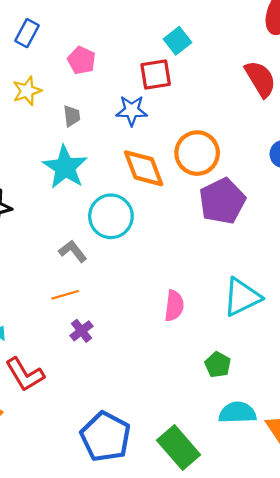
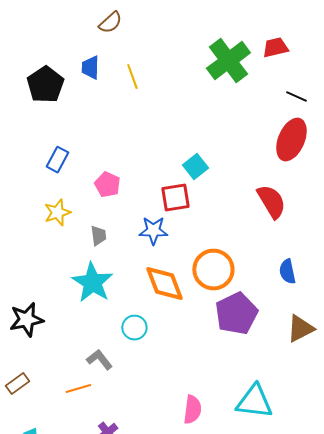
cyan circle: (111, 216) -> (134, 328), size x0.6
orange line: (65, 295) -> (78, 389), moved
cyan triangle: (242, 297) -> (254, 402), turned 33

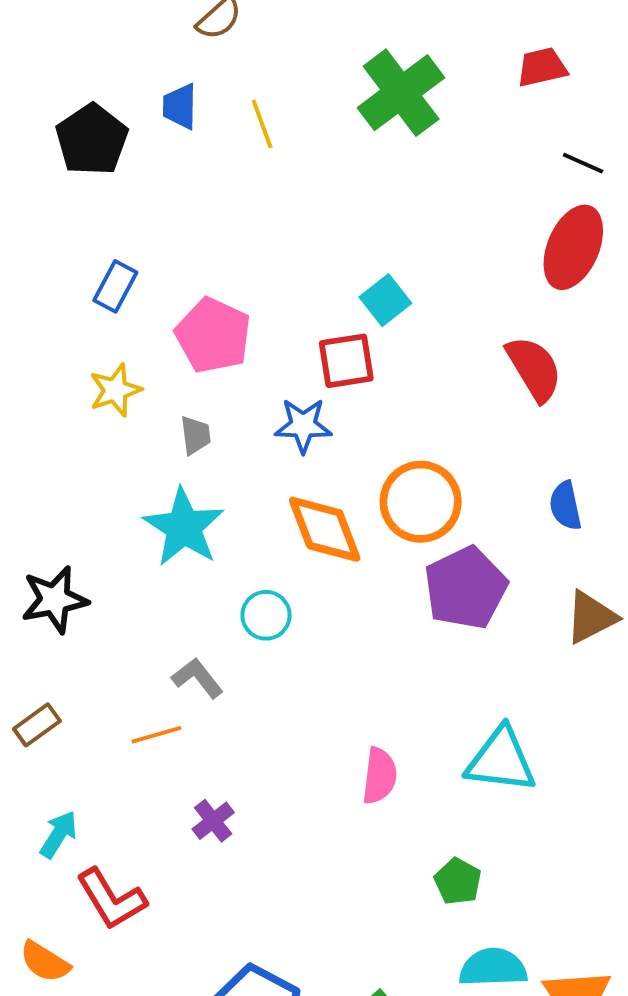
green cross: (228, 61) -> (401, 93), moved
pink pentagon: (107, 185) -> (213, 335), size x1.5

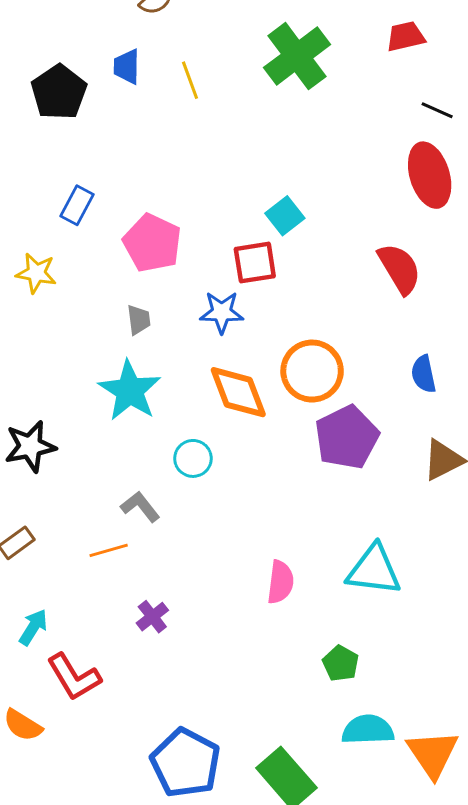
red ellipse: (573, 247) -> (430, 175), turned -40
yellow star: (115, 390) -> (36, 273), moved, turned 30

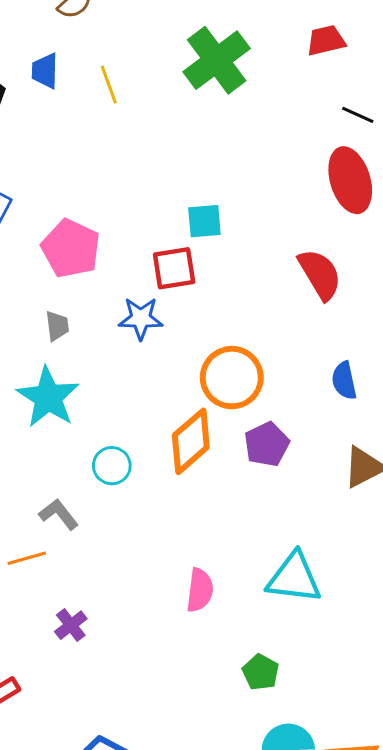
cyan square: (285, 216) -> (204, 221), turned 33
orange diamond: (238, 392) -> (191, 441), moved, turned 70
purple pentagon: (347, 437) -> (267, 444), size x0.7

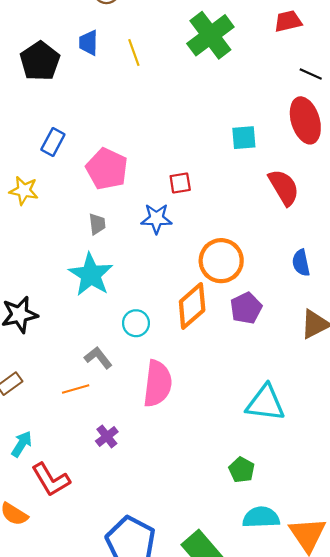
cyan square: (204, 221) -> (244, 138), moved
red square: (174, 268) -> (180, 183), size x0.7
pink semicircle: (200, 590) -> (158, 384), moved, size x1.5

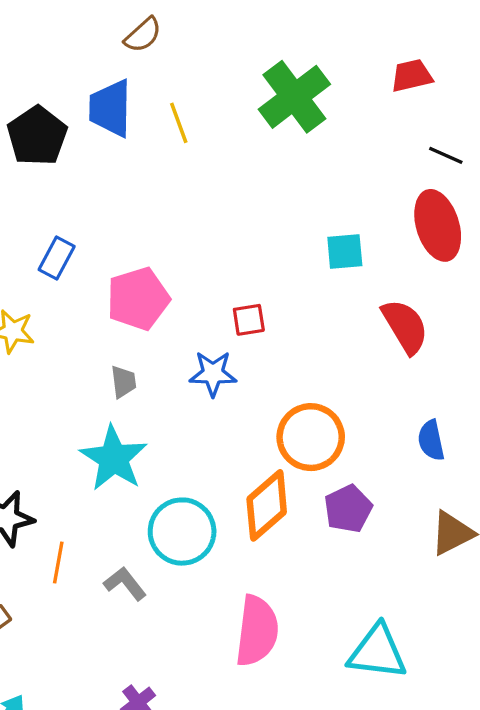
blue trapezoid: (89, 43) -> (110, 108), size x1.5
pink pentagon: (107, 169) -> (138, 299), turned 30
cyan circle: (136, 323) -> (182, 532), size x1.6
pink semicircle: (158, 384) -> (257, 631), moved
orange line: (76, 389) -> (58, 562), moved, turned -64

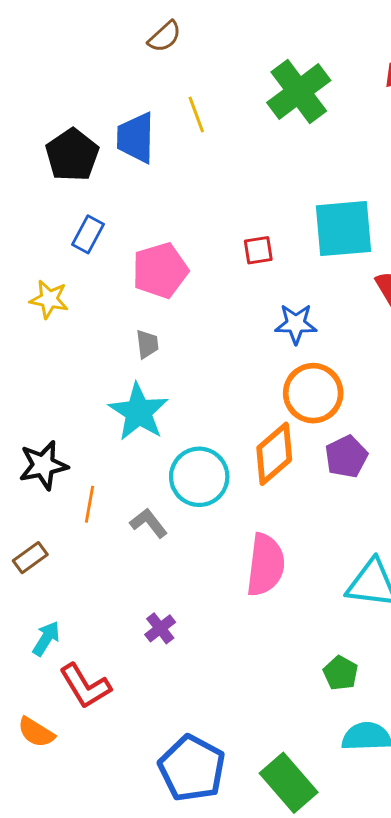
blue trapezoid: (110, 108) -> (136, 138), moved
black pentagon: (37, 136) -> (72, 155), moved
cyan square: (345, 251) -> (343, 229), size x1.8
red square: (249, 320) -> (258, 250), moved
blue star: (213, 374) -> (296, 324), moved

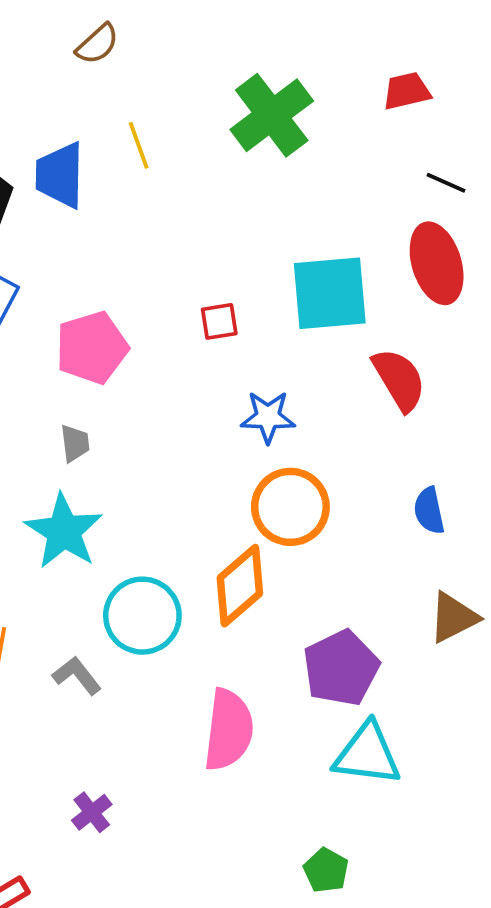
purple pentagon: (346, 457) -> (341, 668), moved, size x1.4

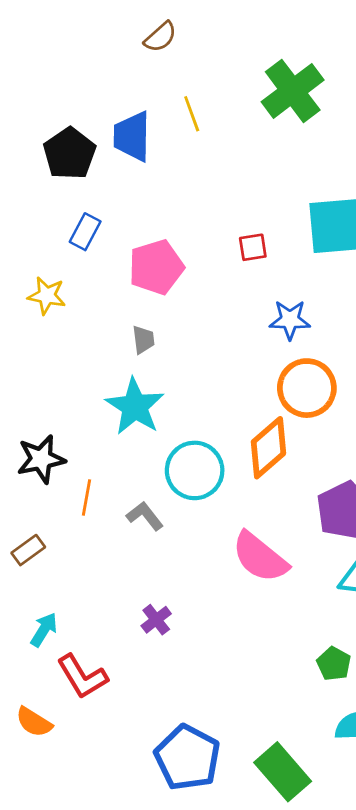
pink semicircle: (229, 730) -> (260, 557), turned 122

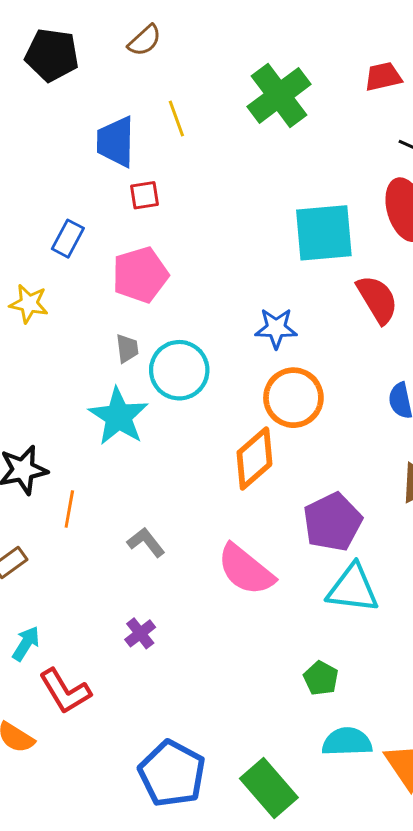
black pentagon: (69, 153) -> (52, 55), moved, turned -30
red square: (253, 247) -> (145, 195), moved
cyan circle: (195, 470) -> (179, 370), moved
gray L-shape: (145, 516) -> (146, 542), moved

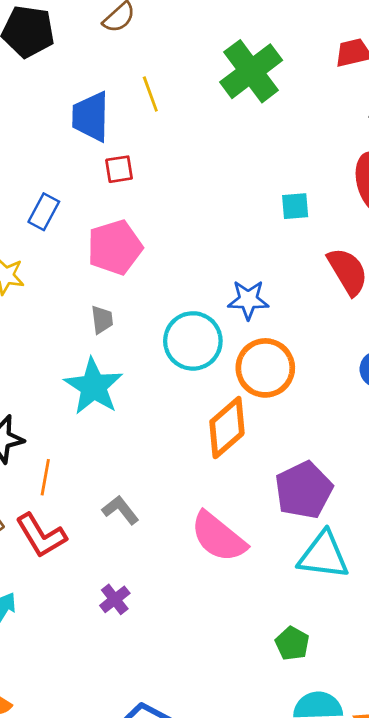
cyan square: (324, 233) -> (295, 206), size x0.5
cyan circle: (179, 370) -> (193, 341), moved
red L-shape: (65, 691) -> (41, 535), moved

